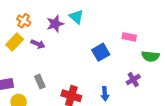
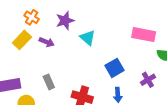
cyan triangle: (76, 17) -> (88, 38), moved
pink rectangle: (129, 37) -> (144, 35), size x1.5
blue square: (101, 52) -> (115, 68), moved

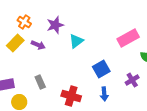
pink rectangle: (144, 35) -> (128, 38), turned -40
cyan triangle: (88, 38) -> (76, 41), turned 42

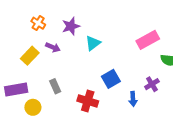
yellow rectangle: (15, 43) -> (30, 56), moved
blue square: (101, 69) -> (111, 79), moved
blue arrow: (104, 94) -> (133, 99), moved

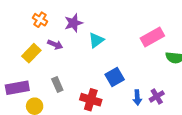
purple cross: (152, 84) -> (157, 96), moved

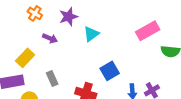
yellow rectangle: (31, 53) -> (25, 58), moved

